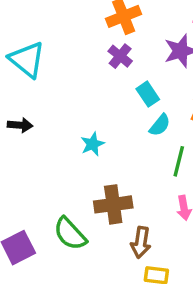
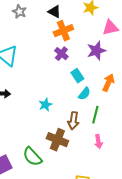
brown cross: (113, 204) -> (57, 140), turned 30
brown arrow: (141, 242) -> (73, 121), moved

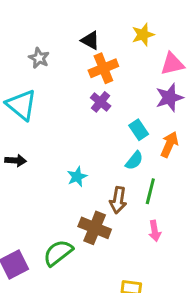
gray star: (19, 12) -> (39, 58), moved
purple star: (96, 51) -> (169, 98), moved
cyan rectangle: (77, 76) -> (139, 130), moved
green semicircle: (32, 157) -> (58, 253), turned 95

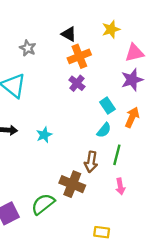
cyan star: (77, 177) -> (44, 135), moved

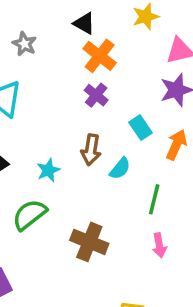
orange cross: (79, 56) -> (100, 56), turned -30
cyan semicircle: (104, 130) -> (120, 169), moved
brown arrow: (91, 162) -> (91, 150), moved
green semicircle: (43, 204) -> (30, 215), moved

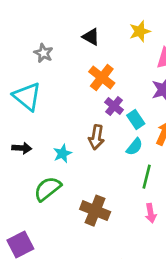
orange cross: (100, 56) -> (102, 77), moved
purple cross: (96, 95) -> (114, 106), moved
cyan semicircle: (120, 169) -> (134, 147), moved

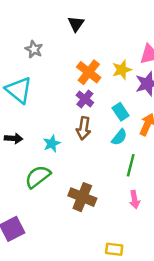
yellow star: (140, 31) -> (122, 70), moved
black triangle: (91, 37) -> (76, 24), moved, turned 36
purple cross: (114, 106) -> (85, 99), moved

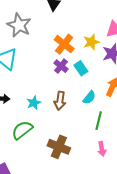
gray star: (34, 49) -> (19, 25), size x1.6
cyan rectangle: (121, 112) -> (81, 68), moved
brown arrow: (84, 128) -> (60, 101), moved

